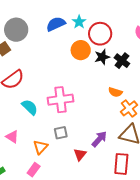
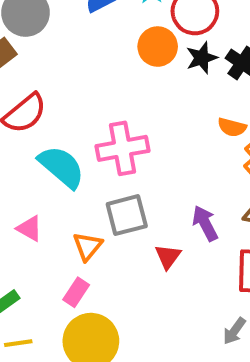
cyan semicircle: (30, 107) -> (61, 167), size x1.4
gray square: (61, 133) -> (127, 215), size x1.5
purple arrow: (99, 139) -> (205, 223), turned -66

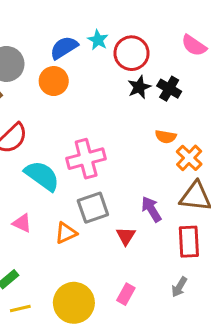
orange circle: (158, 47) -> (54, 81), moved
orange triangle: (88, 246) -> (66, 233), turned 30
pink rectangle: (76, 292) -> (126, 294), moved

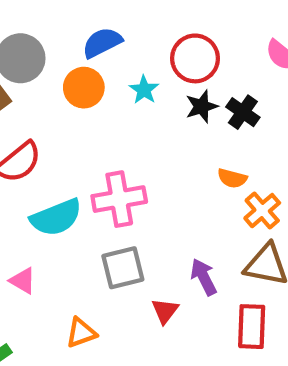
cyan star: (98, 40) -> (144, 90), moved
cyan semicircle: (42, 176) -> (56, 218), turned 117
orange triangle: (66, 233) -> (81, 333), moved

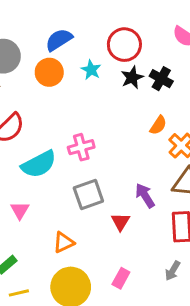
orange semicircle: (232, 178) -> (158, 125), turned -66
pink cross: (119, 199) -> (81, 147), size x0.7
pink triangle: (23, 281) -> (20, 210), turned 36

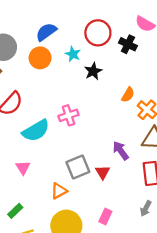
black star: (132, 77) -> (93, 71), moved
black cross: (161, 79) -> (128, 44), moved
gray square: (88, 195) -> (78, 167), moved

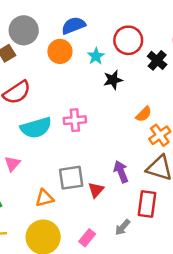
gray arrow: (146, 208) -> (123, 227), moved

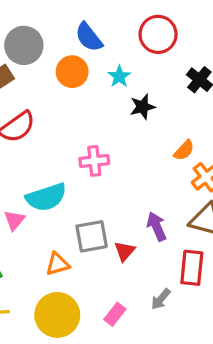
blue semicircle: (73, 26) -> (89, 37), turned -105
red circle: (128, 40) -> (158, 34), moved
cyan semicircle: (36, 128) -> (46, 197), moved

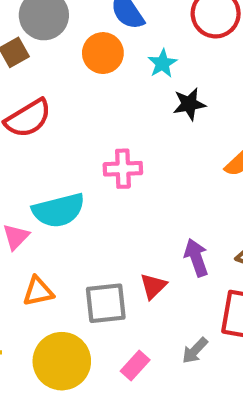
gray square: (92, 236) -> (106, 303), moved
orange triangle: (58, 264) -> (38, 291), moved

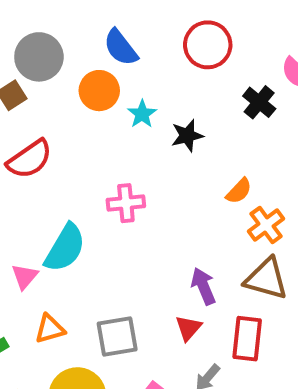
cyan star: (162, 63) -> (142, 114), moved
cyan semicircle: (59, 210) -> (65, 248), turned -42
red triangle: (153, 286) -> (188, 328), moved

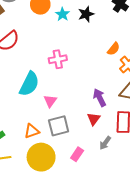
black star: (187, 136) -> (86, 14), moved
pink triangle: (25, 276) -> (50, 101), moved
orange triangle: (50, 329) -> (32, 131), moved

